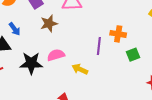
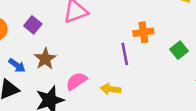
brown star: (49, 24) -> (45, 59), moved
green square: (133, 55) -> (179, 50), moved

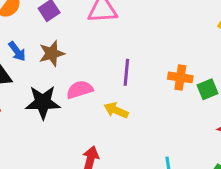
orange cross: (143, 32) -> (180, 77), moved
purple line: (125, 54) -> (126, 72), moved

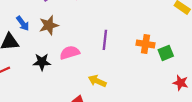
black star: (43, 102) -> (42, 62), size x0.7
yellow arrow: (116, 110) -> (97, 81), moved

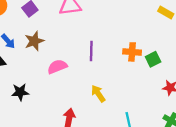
black star: (42, 62) -> (20, 92), moved
yellow arrow: (97, 81) -> (98, 94), moved, turned 36

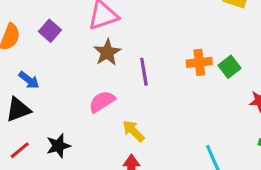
brown star: (34, 41) -> (107, 52), moved
yellow arrow: (98, 94) -> (133, 131), moved

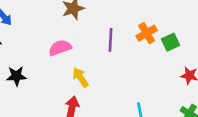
orange cross: (199, 62) -> (147, 33), turned -36
purple line: (144, 72) -> (111, 40), moved

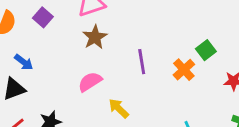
orange cross: (147, 33) -> (184, 70), moved

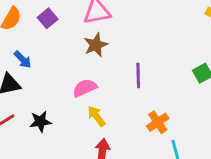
orange cross: (184, 70) -> (158, 122), moved
yellow arrow: (119, 108) -> (96, 116), moved

